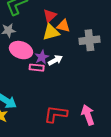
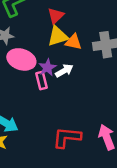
orange triangle: (63, 26) -> (73, 42), moved
pink rectangle: (37, 68) -> (42, 81), turned 72

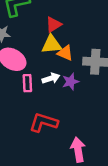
purple star: (47, 67) -> (70, 82), moved
red L-shape: (67, 137) -> (43, 122), moved

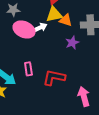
white arrow: (51, 78) -> (40, 28), moved
pink rectangle: (27, 83) -> (28, 69), moved

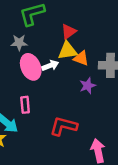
pink ellipse: (24, 29) -> (31, 67), turned 40
pink rectangle: (28, 69) -> (25, 105), moved

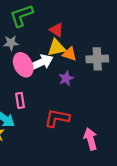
red triangle: (69, 32) -> (56, 30), turned -48
white arrow: (50, 66) -> (41, 62), size x1.5
purple star: (88, 86) -> (66, 78), moved

